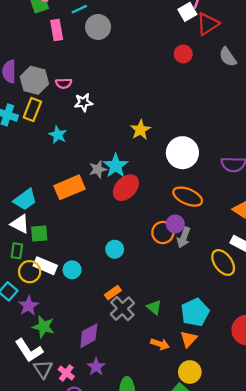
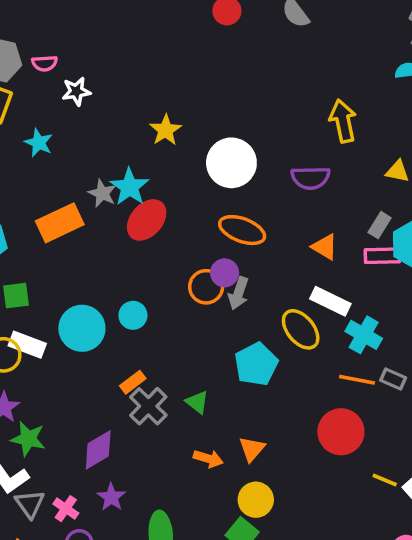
gray star: (98, 169) -> (102, 193), turned -30
cyan circle: (72, 270) -> (82, 328), moved, size x1.6
cyan pentagon: (195, 312) -> (256, 364), moved

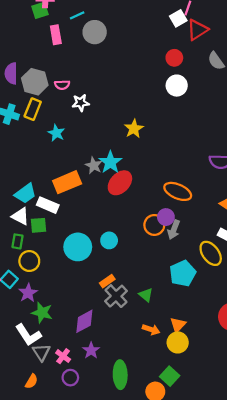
white circle: (231, 163) -> (177, 86), moved, size x0.7
white rectangle: (27, 345) -> (48, 205), moved
yellow circle: (256, 500) -> (178, 342), moved

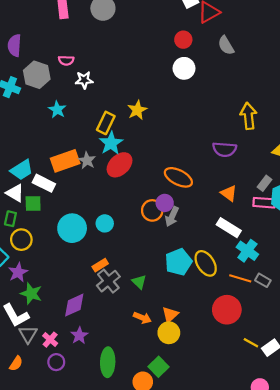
gray hexagon: (35, 82) -> (37, 75), moved
yellow rectangle: (33, 109) -> (106, 123), moved
gray star: (94, 165) -> (87, 160), moved
yellow ellipse: (211, 253) -> (206, 263), moved

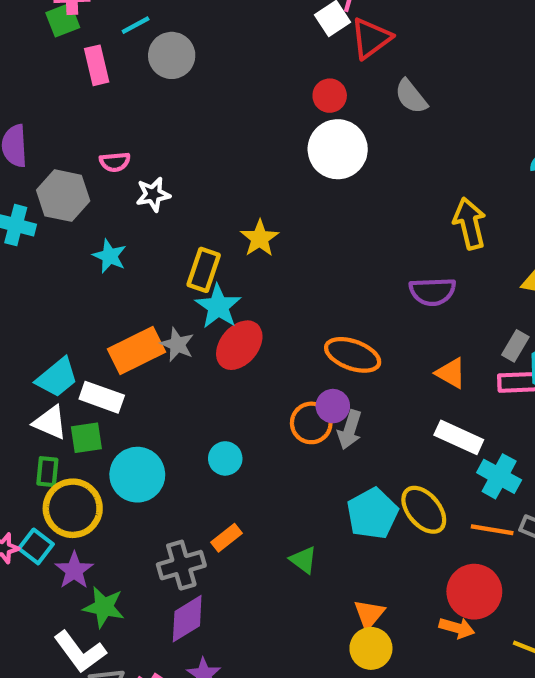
white circle: (184, 68) -> (338, 149), size x1.4
cyan circle: (72, 228) -> (137, 475), moved
yellow circle: (21, 240) -> (73, 508), size x1.4
gray cross: (108, 281) -> (181, 565), moved, turned 30
orange arrow: (142, 318) -> (457, 628), moved

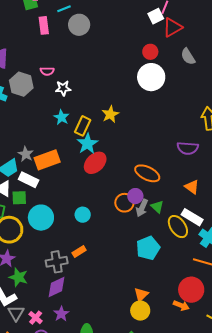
cyan star: (110, 256) -> (62, 117), moved
gray star: (177, 344) -> (26, 154), moved
yellow ellipse: (424, 510) -> (178, 227), moved
green triangle: (303, 560) -> (157, 207), moved

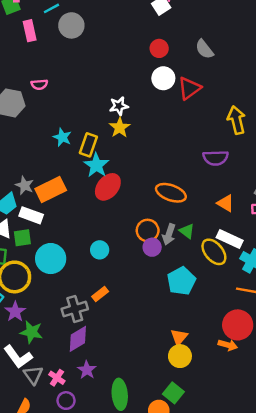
red triangle: (172, 27) -> (189, 88), moved
white circle: (151, 77) -> (163, 78), size x0.7
white star: (63, 88) -> (119, 106), moved
purple circle: (135, 196) -> (152, 247), moved

